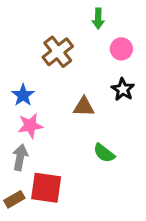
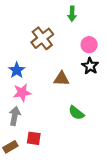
pink circle: (121, 49) -> (89, 45), moved
red square: (46, 188) -> (34, 138), size x0.6

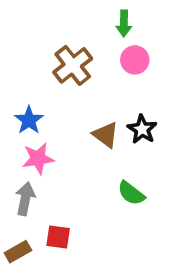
pink circle: (89, 45) -> (135, 60), moved
black star: (90, 66) -> (142, 129), moved
brown triangle: (61, 79) -> (106, 135), turned 35

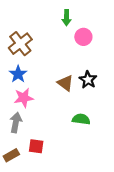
green arrow: (124, 23) -> (67, 18), moved
brown cross: (73, 65) -> (20, 44), moved
green semicircle: (131, 193) -> (81, 119), turned 150

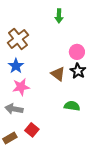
pink circle: (83, 37) -> (77, 52), moved
gray arrow: (16, 123) -> (14, 109), turned -90
red square: (36, 146) -> (32, 130), turned 32

